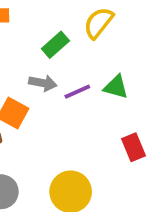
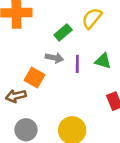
purple line: (77, 92) -> (77, 64), turned -66

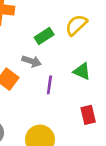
purple line: (77, 64) -> (49, 85), moved

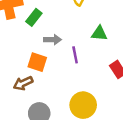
green rectangle: (44, 36) -> (34, 17), moved

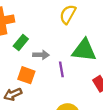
green rectangle: (34, 17) -> (21, 43), moved
green triangle: (99, 33) -> (84, 50), size x1.6

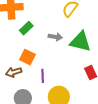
gray arrow: (41, 55) -> (55, 37), moved
purple line: (61, 69) -> (43, 76), moved

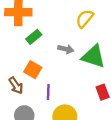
brown arrow: (14, 72) -> (16, 86), turned -112

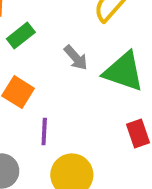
gray arrow: (66, 49) -> (76, 58), turned 35

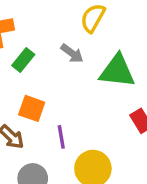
gray arrow: (76, 58) -> (72, 53), moved

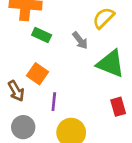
green rectangle: (23, 60) -> (42, 35), turned 60

